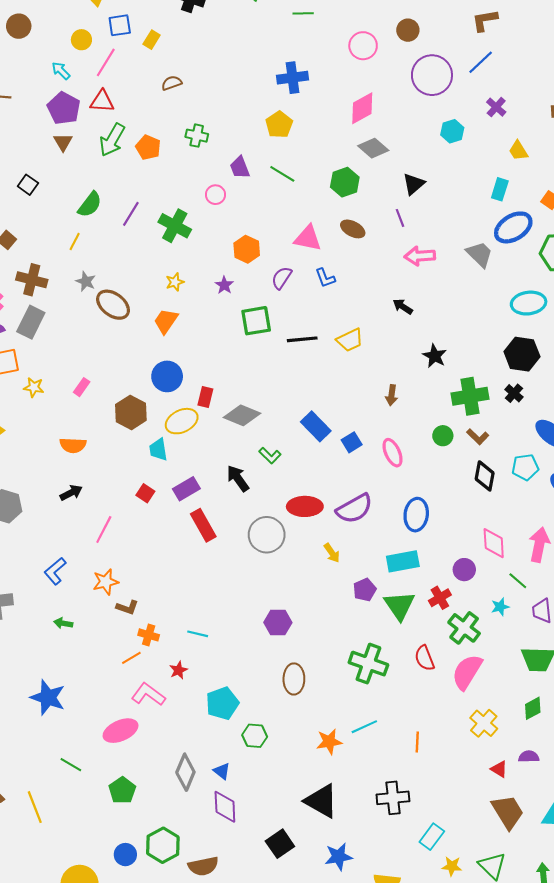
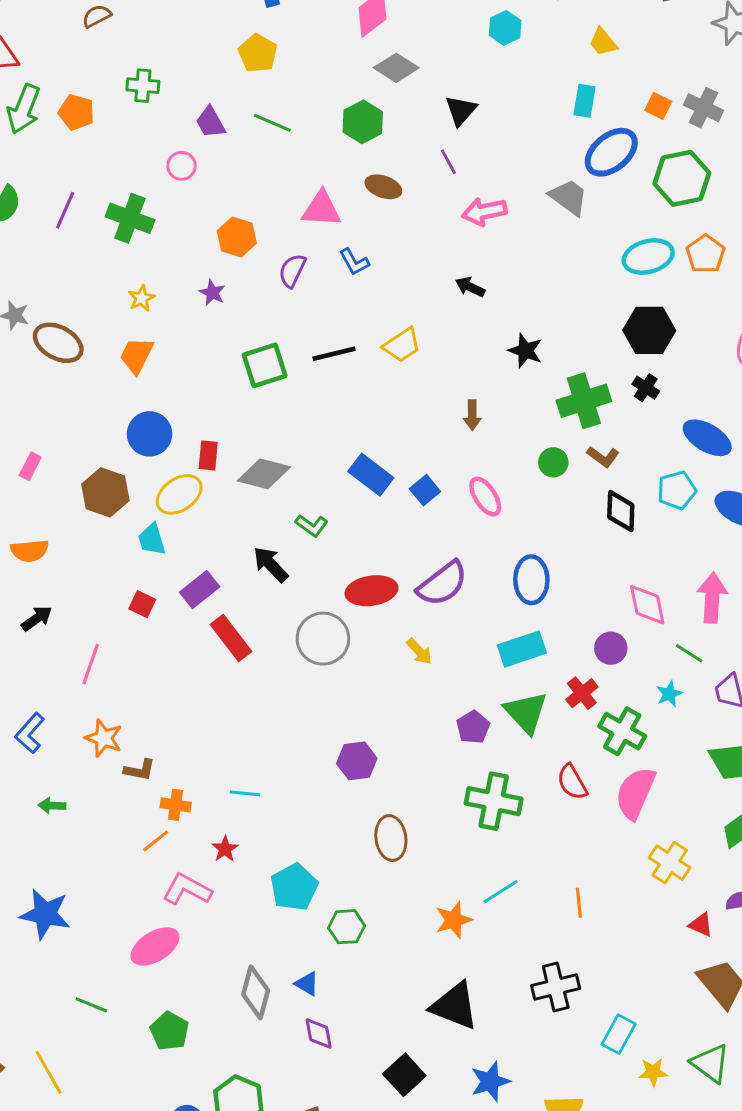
green square: (256, 321) -> (265, 365), moved
orange star: (106, 582) -> (104, 738), turned -30
purple pentagon: (365, 590) -> (473, 727), moved
purple diamond: (225, 807) -> (319, 1034), size x0.7

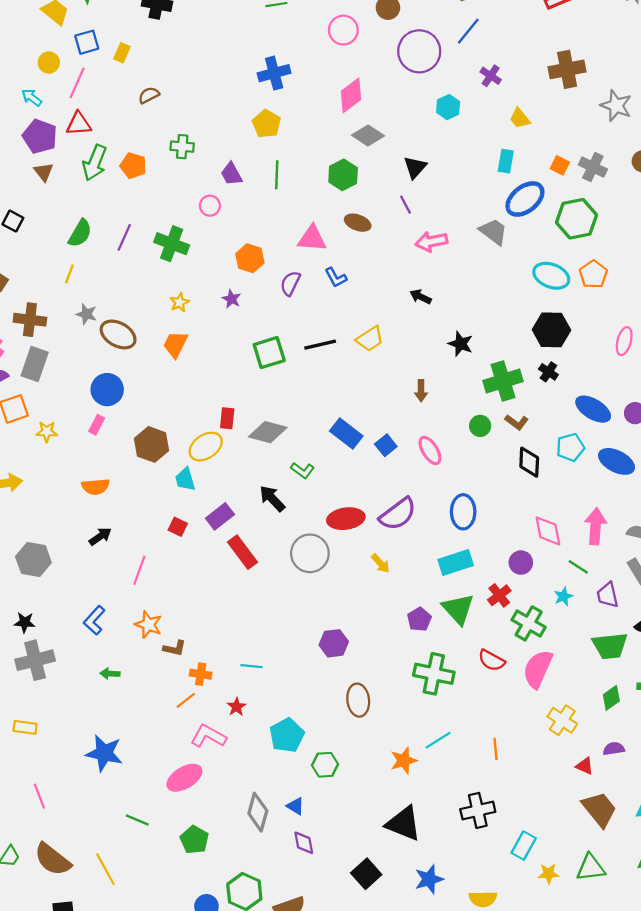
green line: (272, 123) -> (277, 175), turned 68
cyan ellipse: (648, 256) -> (551, 276), turned 36
blue circle: (150, 434) -> (107, 390), moved
red semicircle: (572, 782) -> (491, 660), turned -32
green triangle: (710, 1063) -> (591, 868), turned -44

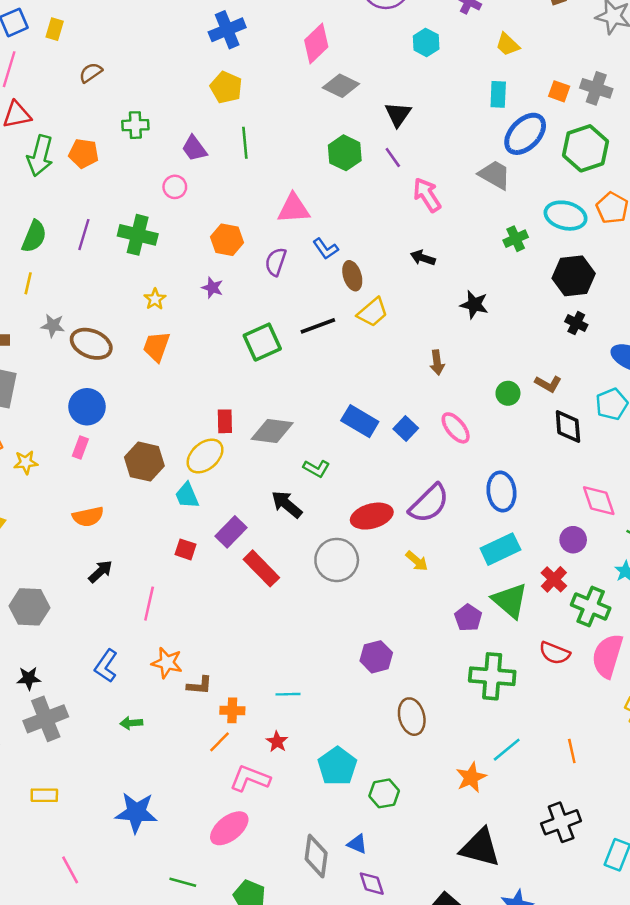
green hexagon: (343, 175) -> (345, 153), moved
brown ellipse: (358, 223) -> (352, 276), moved, turned 60
pink arrow: (431, 242) -> (427, 195), turned 76
green cross: (503, 381) -> (516, 239), moved, size x0.6

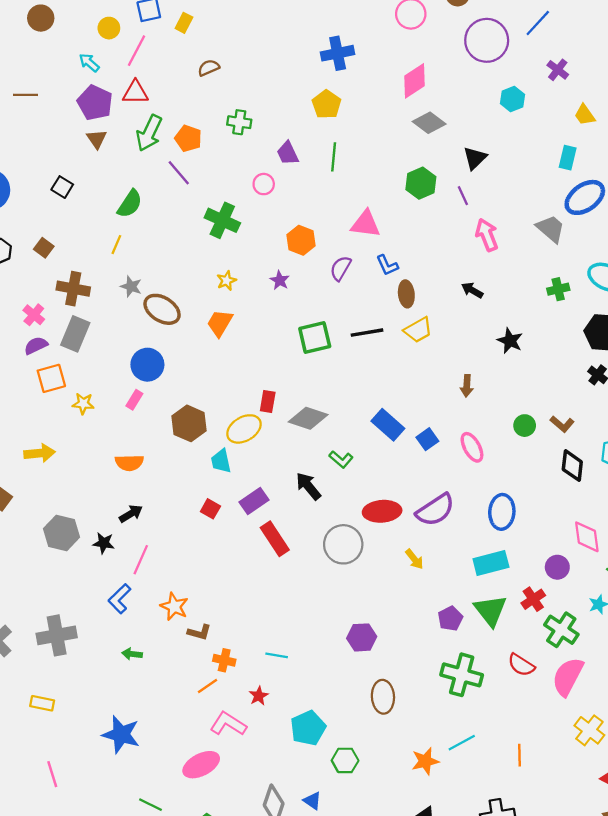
purple line: (84, 235) -> (179, 173), moved, turned -68
pink line: (149, 604) -> (141, 560), moved
black star: (29, 678) -> (104, 543), moved

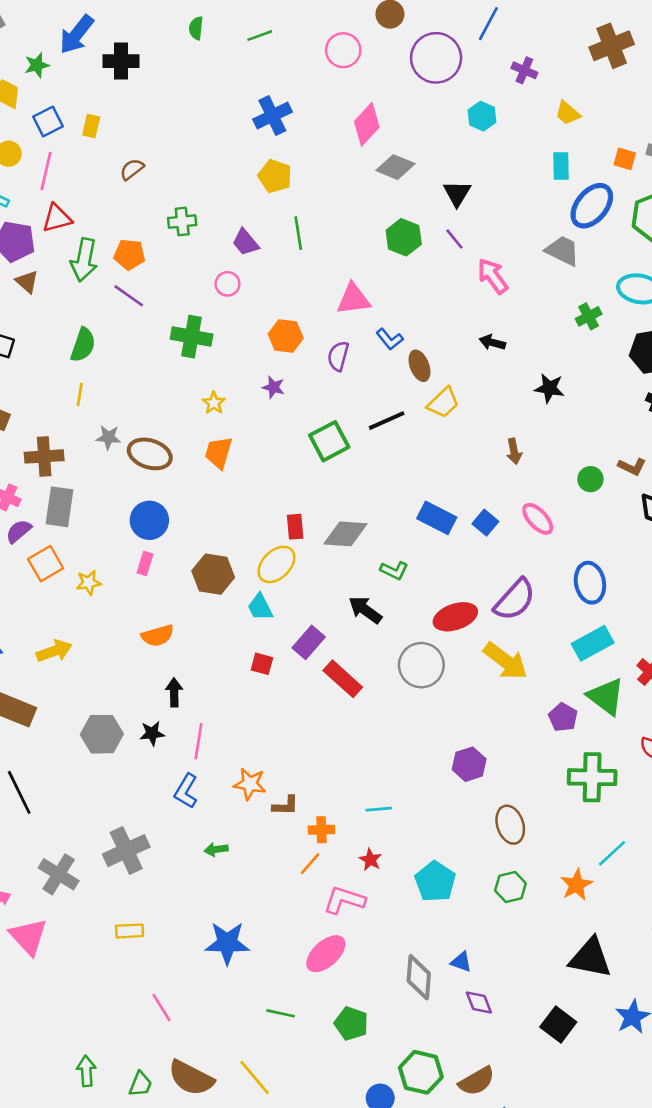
black arrow: (131, 514) -> (174, 692), turned -45
yellow arrow: (414, 559) -> (506, 661), size x1.8
green hexagon: (345, 760) -> (510, 887), moved

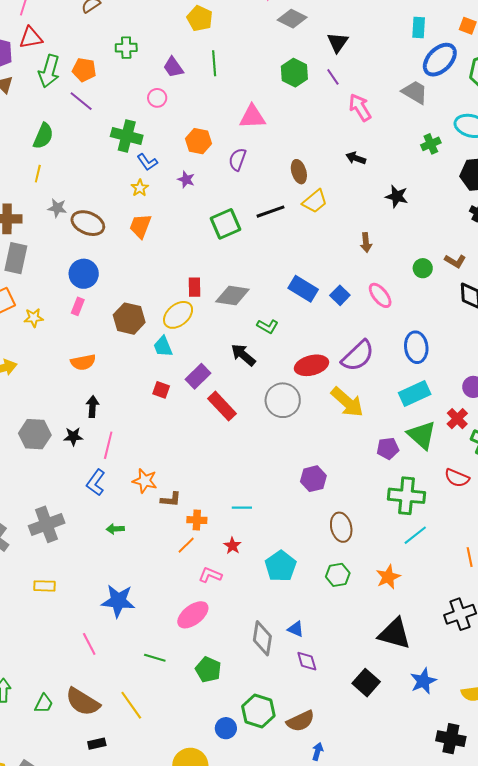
blue L-shape: (390, 339) -> (147, 162), moved
purple pentagon: (563, 717) -> (388, 448), turned 30
cyan line: (612, 853) -> (415, 535), moved
pink L-shape: (344, 900) -> (210, 575), size x0.7
pink line: (162, 1008) -> (89, 644), moved

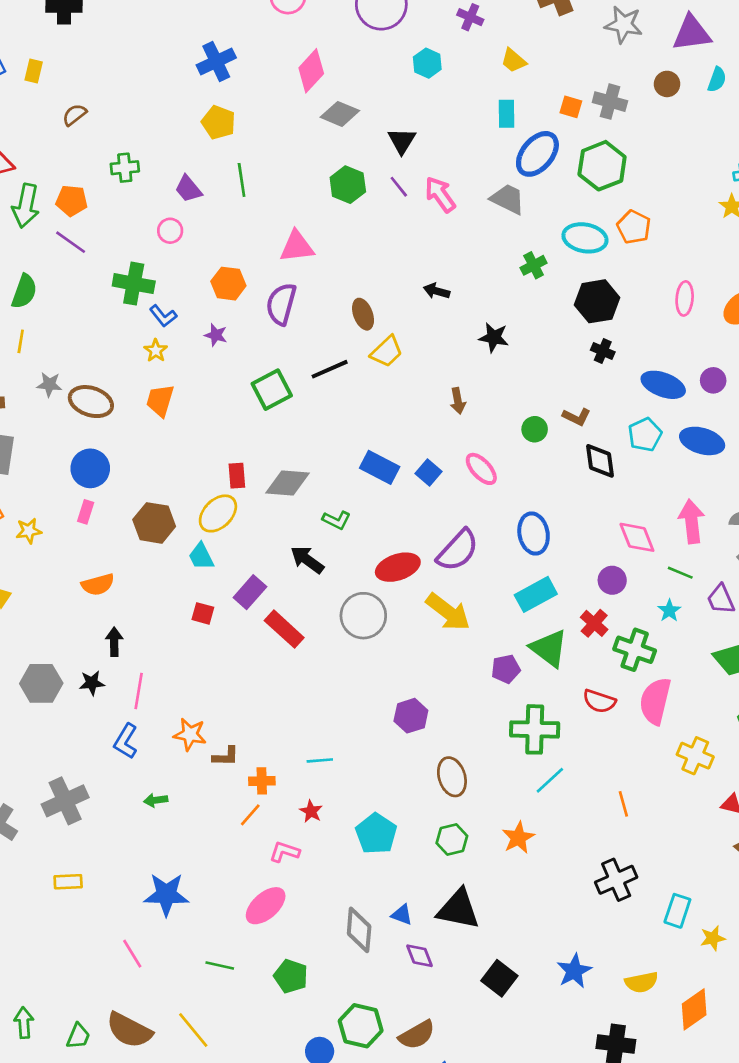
pink arrow: (360, 107) -> (440, 194), moved
purple semicircle: (237, 159) -> (281, 304), size x1.4
black triangle: (395, 634) -> (458, 909), moved

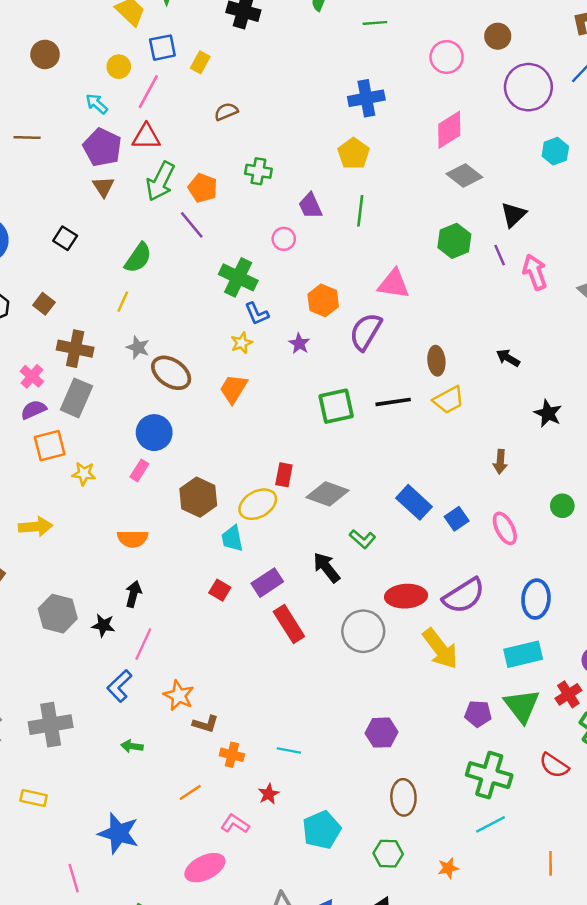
orange line: (250, 815) -> (190, 792), moved
orange star: (518, 838) -> (448, 868), size x0.7

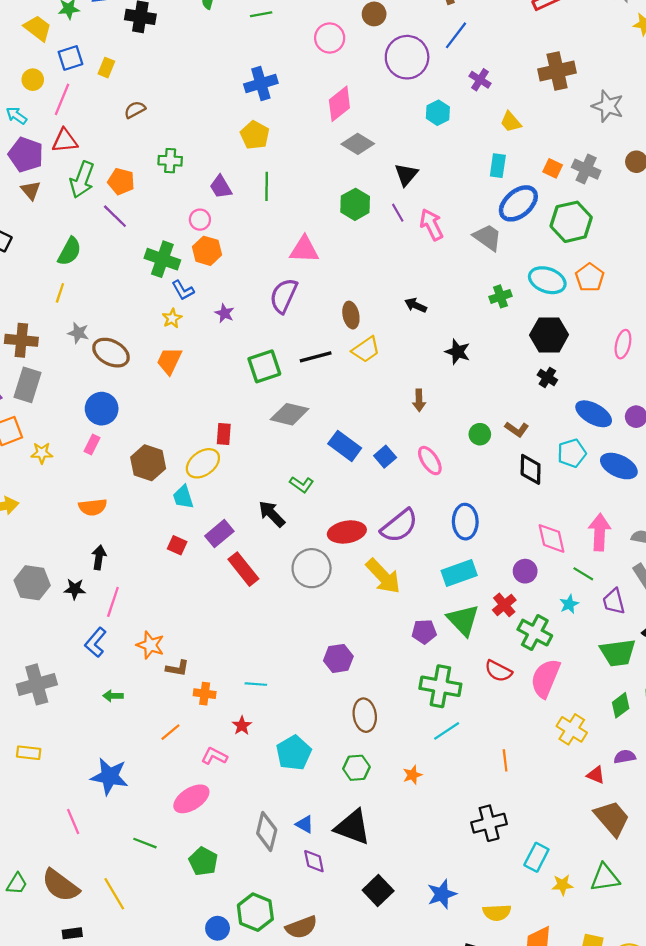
orange hexagon: (323, 300) -> (207, 251), moved
gray diamond: (328, 494) -> (290, 414), moved

